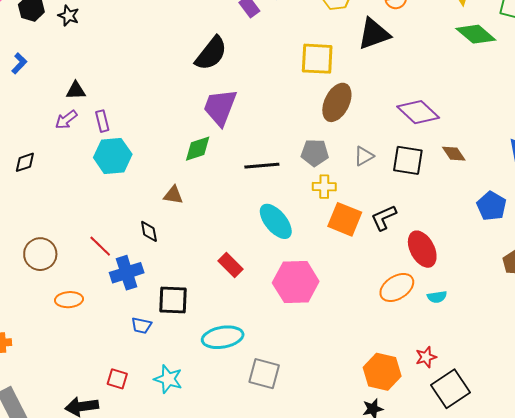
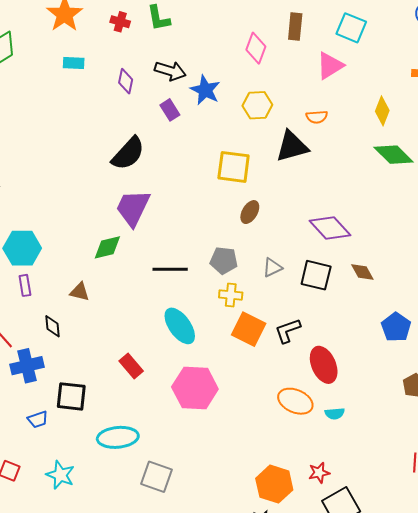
brown ellipse: (337, 102) -> (250, 212), size x0.6
purple rectangle: (102, 121) -> (25, 285), moved
orange ellipse: (397, 287) -> (295, 401), turned 52
blue trapezoid: (141, 325) -> (38, 419), turned -35

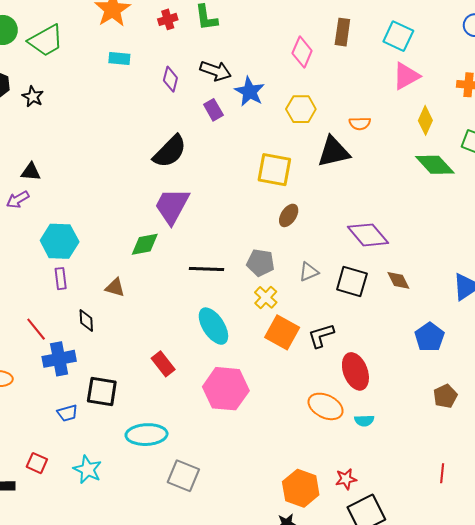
red cross: (120, 22) -> (168, 19), turned -36
pink triangle: (330, 66) -> (406, 76), moved
yellow cross: (231, 295) -> (266, 297), turned 35

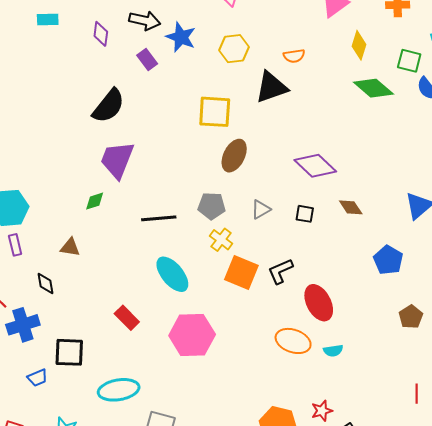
brown ellipse: (289, 215) -> (234, 156), size x1.4
green diamond: (145, 244) -> (95, 201), size x0.7
black square: (352, 282) -> (305, 214), size x0.6

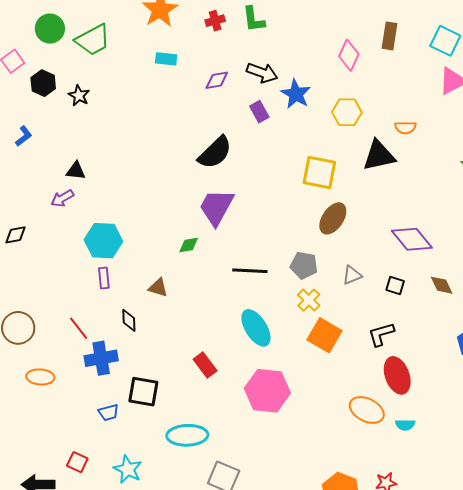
purple diamond: (101, 34) -> (217, 80), turned 65
black L-shape: (280, 271) -> (381, 334), moved

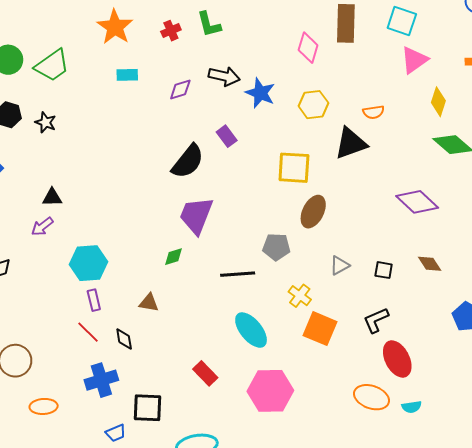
brown rectangle: (390, 36) -> (346, 23), size x1.4
purple rectangle: (259, 112) -> (227, 136), moved
purple diamond: (412, 239) -> (417, 202), moved
gray pentagon: (304, 265) -> (276, 247), moved
red line: (79, 328) -> (88, 332), moved

